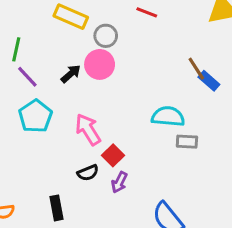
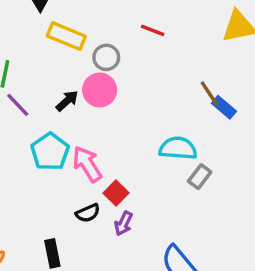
cyan pentagon: (35, 116) -> (50, 152), moved
gray rectangle: (187, 142) -> (200, 177), turned -55

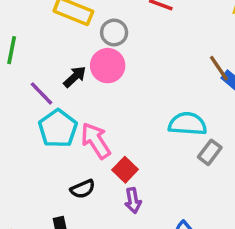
purple line: (18, 105) -> (41, 93), moved
black semicircle: (88, 213) -> (83, 189), moved
purple arrow: (124, 223) -> (133, 201), turned -35

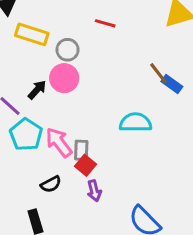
gray rectangle: (210, 152) -> (81, 150), moved, turned -30

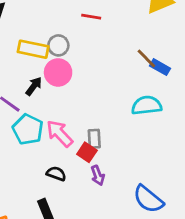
yellow rectangle: (32, 34) -> (33, 49), moved
cyan semicircle: (135, 122) -> (147, 105), moved
gray rectangle: (81, 150) -> (94, 139), moved
black semicircle: (51, 184) -> (56, 174), turned -126

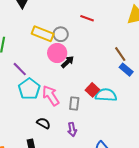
blue rectangle: (160, 67) -> (126, 70), moved
black arrow: (34, 86) -> (67, 62), moved
cyan semicircle: (147, 105) -> (106, 95), moved
red square: (87, 152) -> (92, 90), moved

